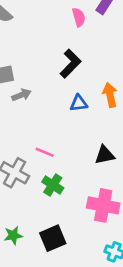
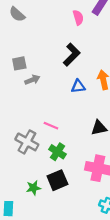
green star: (13, 235) -> (33, 188), moved
black square: (53, 238) -> (57, 180), moved

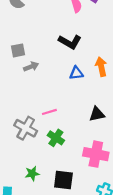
black L-shape: (72, 55) -> (70, 42), turned 75
pink line: (51, 126) -> (49, 112), turned -40
black square: (57, 180) -> (63, 180), moved, turned 30

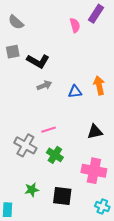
black L-shape: (70, 42) -> (38, 61), moved
gray square: (18, 50) -> (13, 52), moved
gray arrow: (31, 67) -> (44, 85), moved

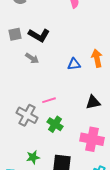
gray square: (13, 52) -> (15, 34), moved
gray arrow: (44, 85) -> (32, 58), moved, turned 56

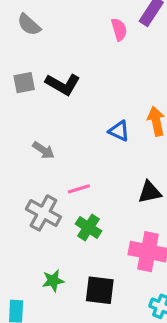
gray arrow: (32, 58) -> (43, 150), moved
blue triangle: (74, 64) -> (119, 131), turned 32

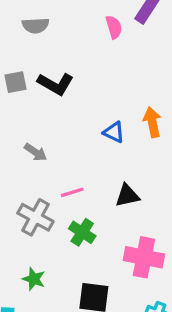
gray semicircle: (29, 25) -> (35, 25), moved, turned -45
black triangle: (150, 192) -> (127, 196), moved
green star: (53, 281) -> (34, 279), moved, turned 30

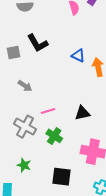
gray square: (15, 82) -> (14, 52), moved
black L-shape: (56, 84) -> (38, 43), turned 30
blue triangle: (114, 132) -> (78, 56), moved

